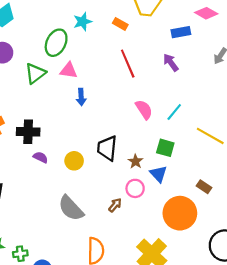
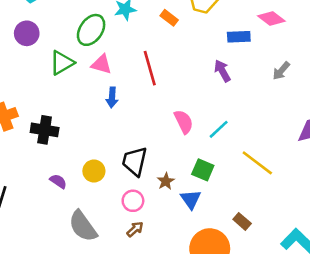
red line: (128, 64) -> (150, 68), moved
purple semicircle: (41, 157) -> (58, 181), moved
pink circle: (135, 188) -> (133, 201), moved

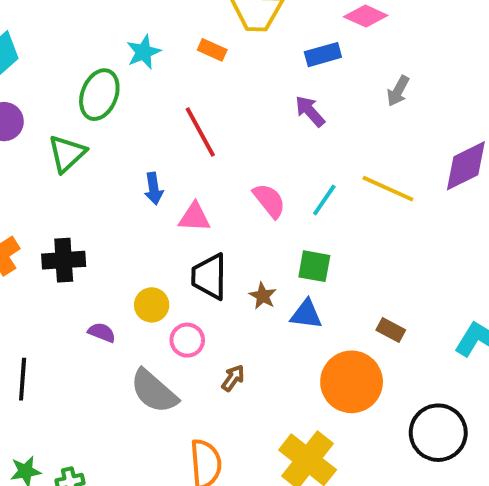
pink triangle: (101, 64) -> (194, 217), moved
yellow line: (257, 163) -> (388, 189), moved
blue triangle: (191, 199) -> (306, 314), turned -35
pink circle: (133, 201) -> (187, 340), moved

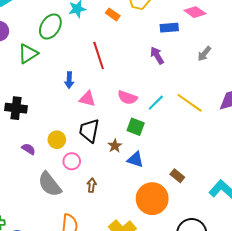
pink semicircle: (269, 201) -> (127, 97), turned 138
green square: (314, 266) -> (136, 127), moved
brown arrow: (233, 378) -> (92, 185), turned -40

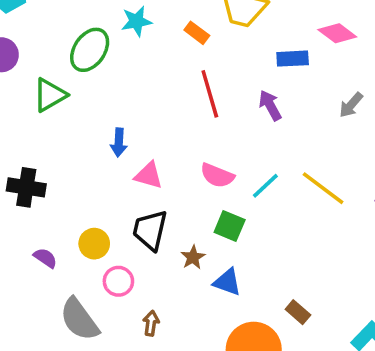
red line: (99, 55) -> (210, 94), moved

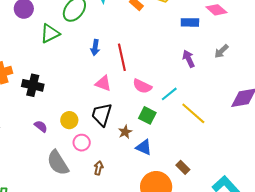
red line: (210, 94) -> (122, 57), moved
purple arrow: (270, 105) -> (189, 59), moved
blue arrow: (119, 142) -> (95, 47), moved
yellow line: (323, 188) -> (193, 113), moved

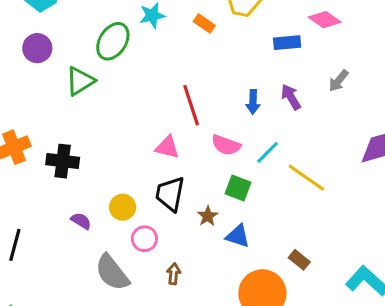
blue arrow: (95, 47) -> (253, 102), moved

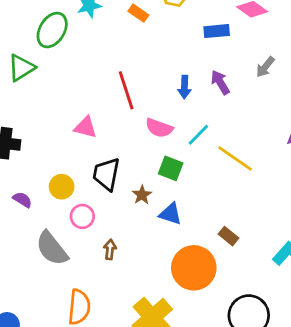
pink triangle: (167, 147) -> (85, 127), moved

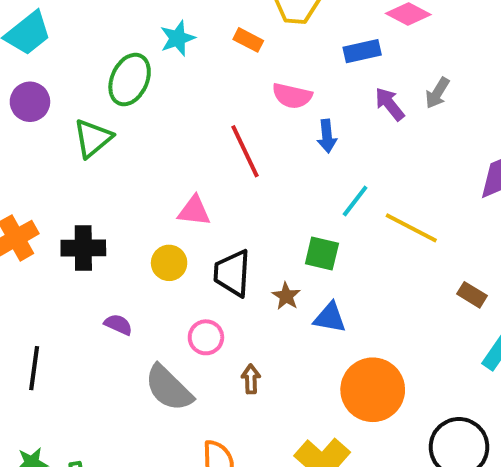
purple arrow: (220, 82) -> (390, 104), moved
pink semicircle: (159, 128) -> (292, 96), moved
yellow circle: (62, 187) -> (169, 263), moved
brown rectangle: (229, 236) -> (472, 295), moved

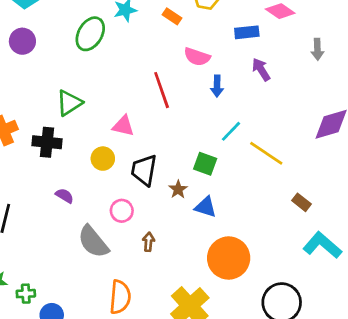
gray arrow: (437, 93) -> (317, 49), moved, turned -40
green triangle: (93, 138) -> (69, 103), moved

